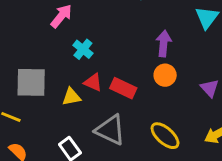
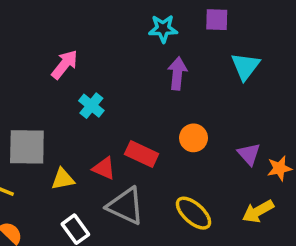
purple arrow: (164, 43) -> (177, 73), moved
red triangle: (93, 82) -> (104, 168), moved
yellow triangle: (71, 97) -> (63, 179), moved

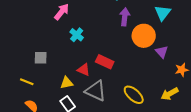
orange circle: (193, 138) -> (144, 36), moved, size x1.5
gray square: (27, 147) -> (41, 58), size x0.6
purple triangle: (249, 154) -> (162, 52), moved
yellow triangle: (63, 179) -> (67, 83), moved

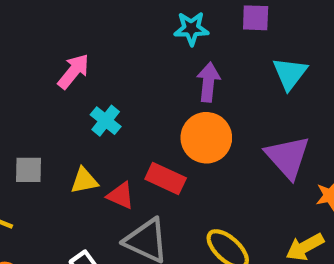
orange circle: (144, 36) -> (206, 138), moved
purple triangle: (162, 52) -> (288, 157), size x1.6
yellow triangle: (67, 83) -> (84, 181), moved

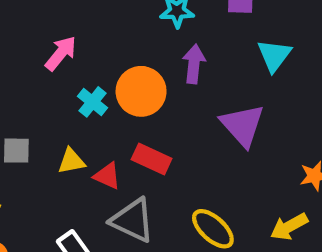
orange circle: (206, 138) -> (141, 91), moved
purple triangle: (288, 157) -> (242, 125), moved

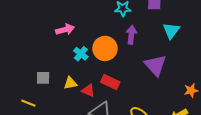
pink arrow: (61, 53) -> (65, 30), turned 36

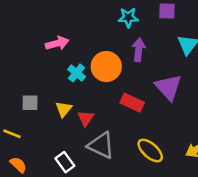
red rectangle: (110, 82) -> (132, 103), moved
yellow triangle: (70, 83) -> (64, 109), turned -40
red triangle: (88, 90) -> (86, 118), turned 40

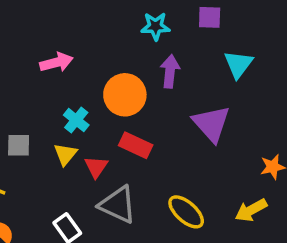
cyan cross: (77, 73) -> (76, 120), moved
red rectangle: (132, 103) -> (136, 145), moved

